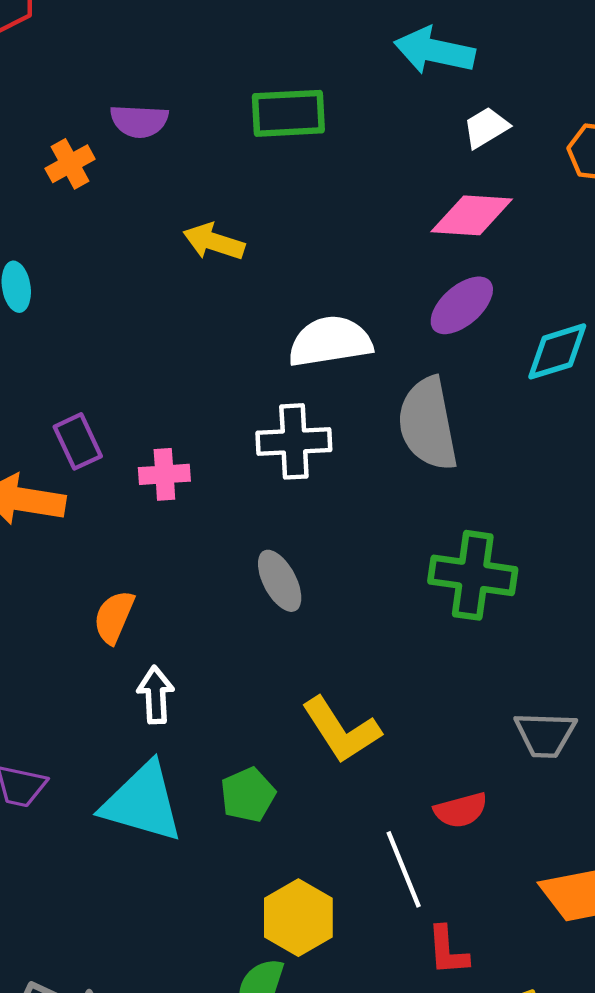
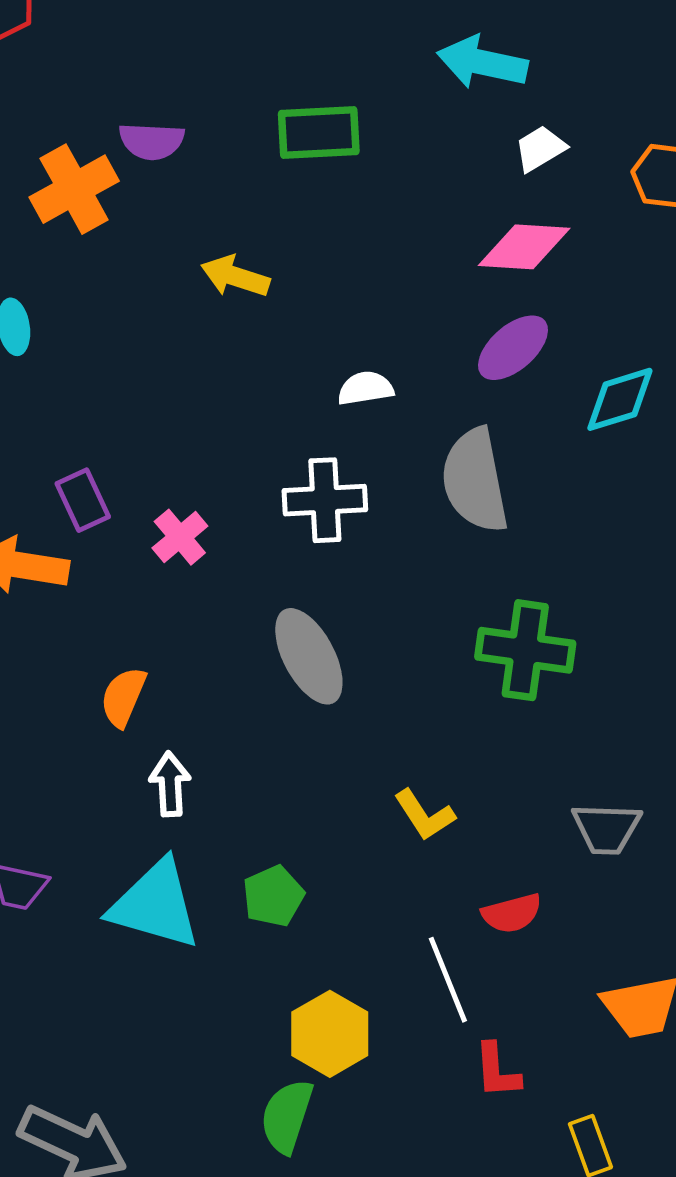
orange cross: (70, 164) -> (74, 189), size x1.6
white semicircle: (330, 342) -> (365, 388), size x0.6
pink cross: (164, 474) -> (180, 537), turned -36
gray ellipse: (280, 581) -> (309, 656), size x1.4
yellow L-shape: (341, 730) -> (424, 815), moved, size x0.7

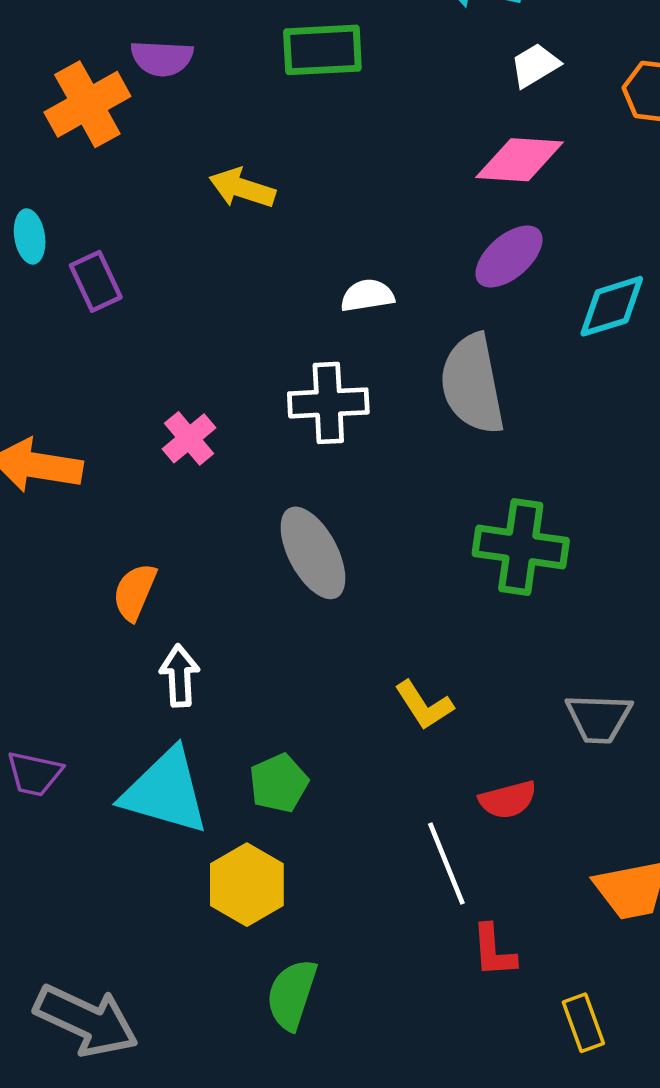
purple rectangle: (83, 500) -> (96, 281), moved
yellow hexagon: (330, 1034) -> (247, 885), moved

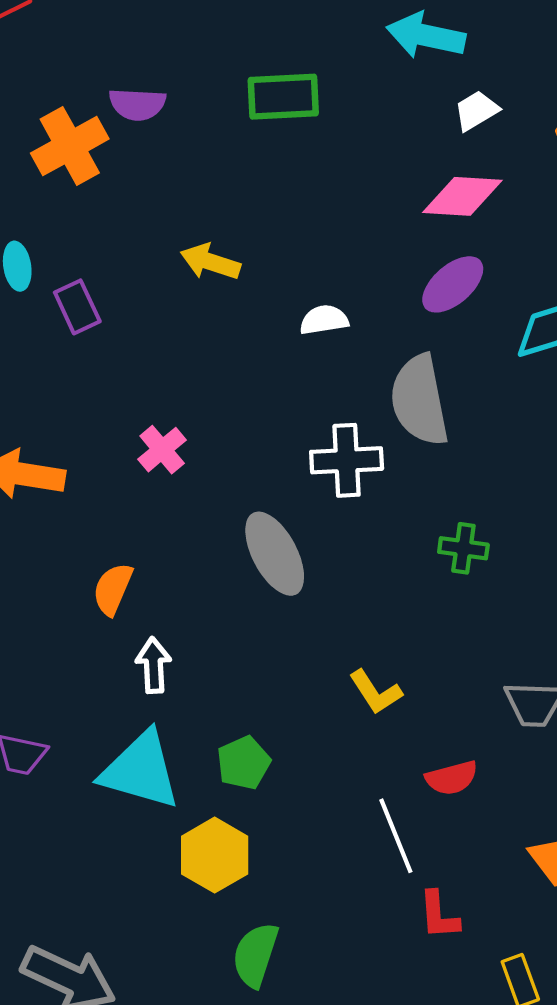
yellow arrow: (242, 188) -> (210, 262), moved
white cross: (328, 403) -> (347, 460), moved
green cross: (521, 547) -> (463, 548), size x0.6

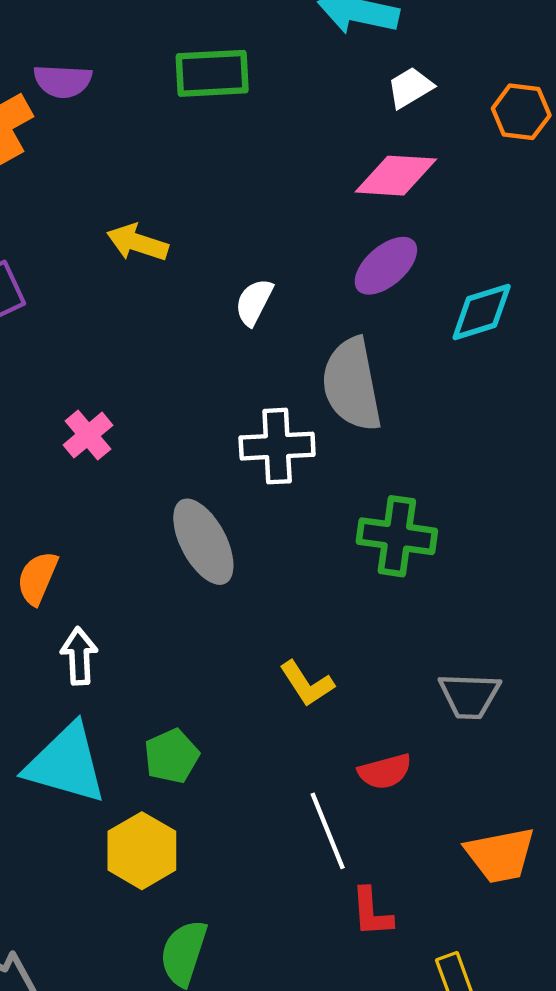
white semicircle: (324, 320) -> (254, 302), turned -54
green cross: (463, 548) -> (397, 536), size x1.5

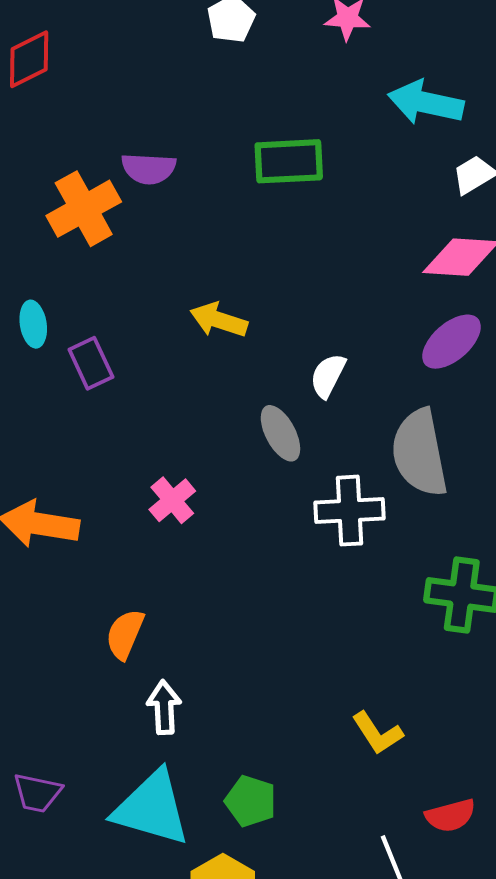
gray ellipse: (203, 542) -> (280, 433), moved, size x0.7
green pentagon: (172, 756) -> (251, 801), turned -30

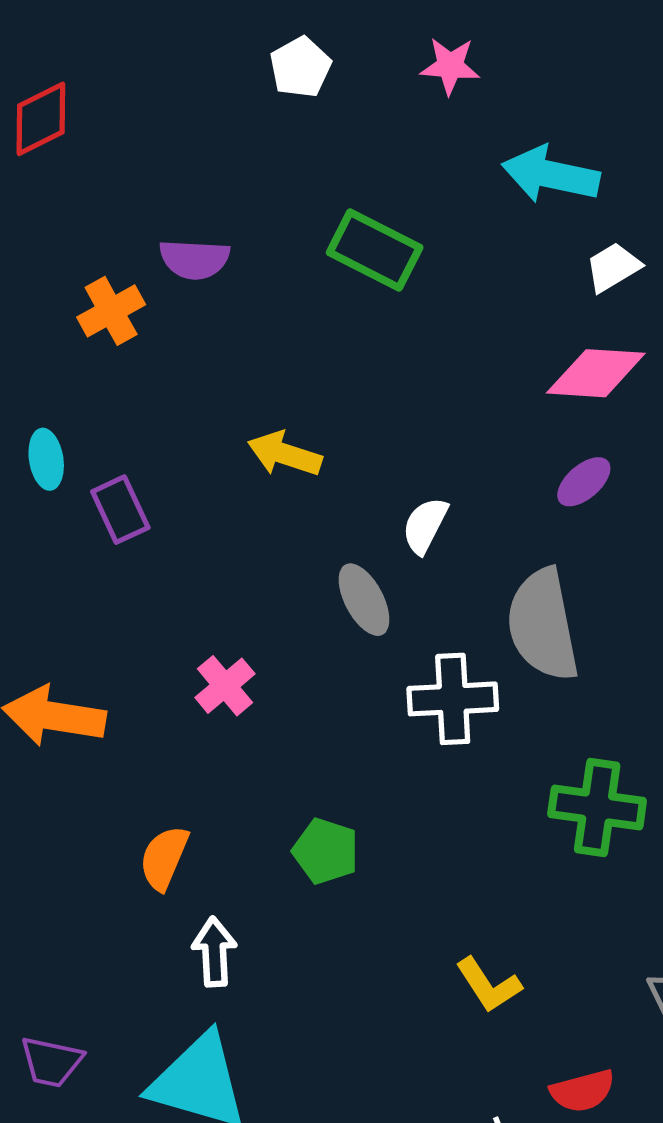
green rectangle: (289, 161) -> (375, 250), turned 30
orange cross: (84, 209) -> (111, 311), size x0.7
purple ellipse: (451, 342) -> (584, 482), size x0.7
green pentagon: (251, 801) -> (326, 851), moved

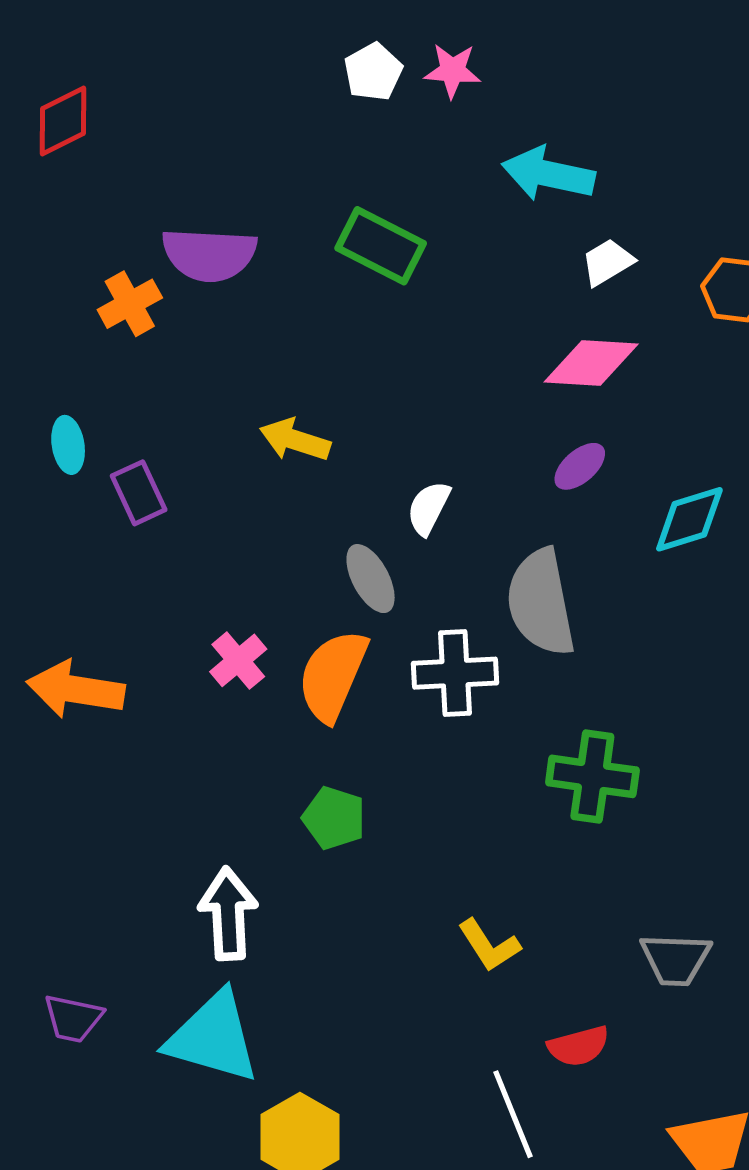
white pentagon: (300, 67) -> (373, 72), moved
purple semicircle: (195, 259) -> (209, 255), size x1.4
orange semicircle: (164, 858) -> (333, 676), moved, size x1.5
white arrow: (214, 952) -> (228, 914), size x1.4

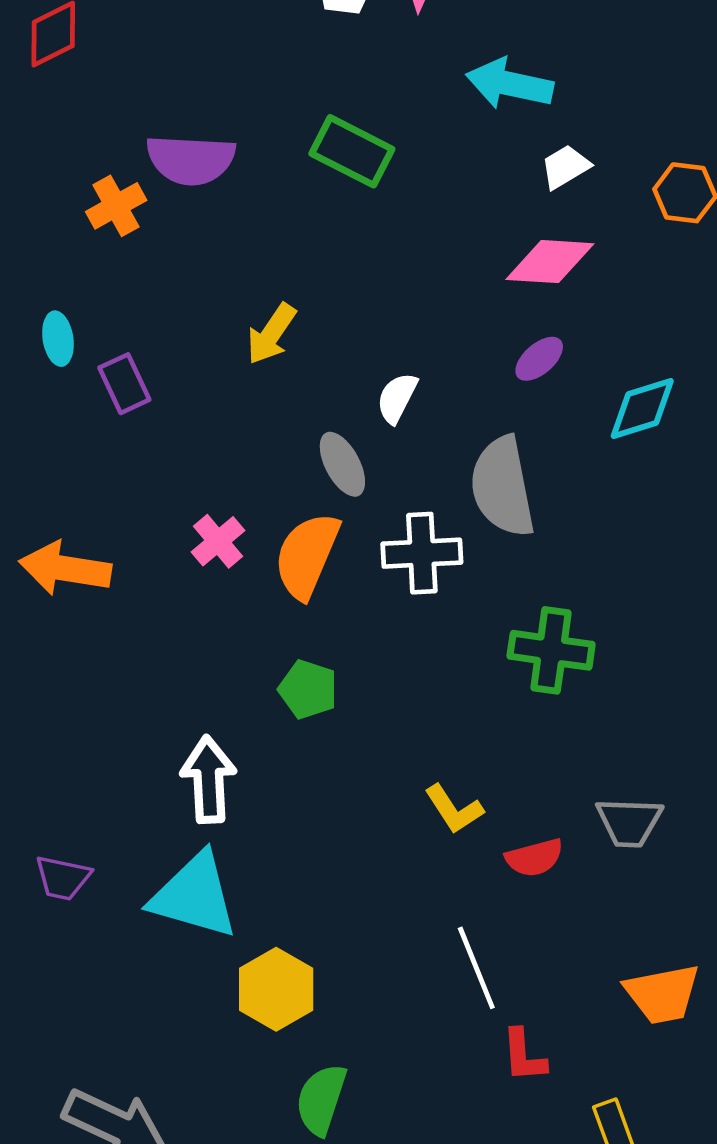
yellow arrow: (295, 440) -> (271, 334), turned -74
red semicircle: (579, 1046) -> (534, 858), moved

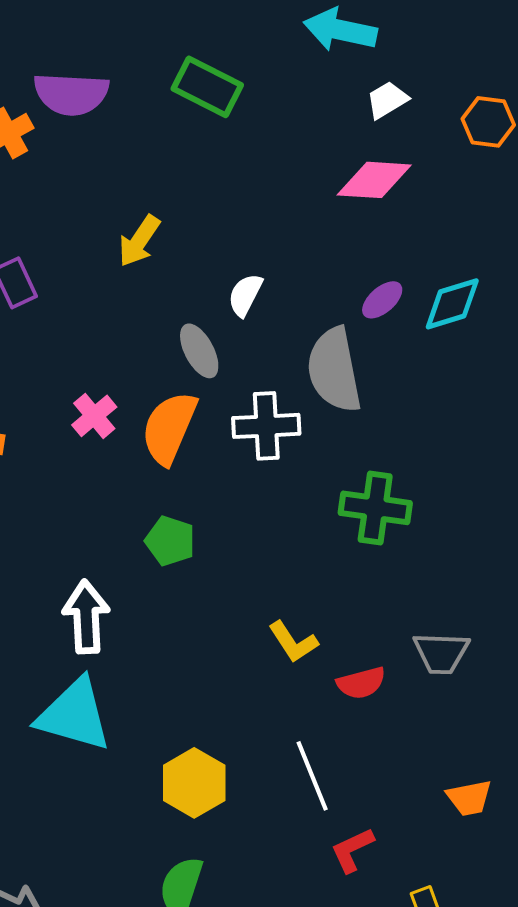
purple ellipse: (539, 359) -> (382, 300), moved
yellow hexagon: (276, 989) -> (194, 783), moved
orange trapezoid: (662, 994) -> (469, 798), size x0.7
red L-shape: (524, 1056) -> (352, 850), turned 69

